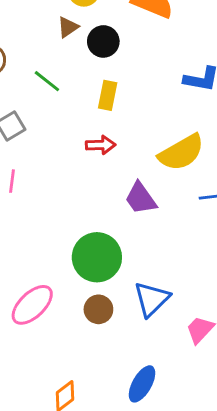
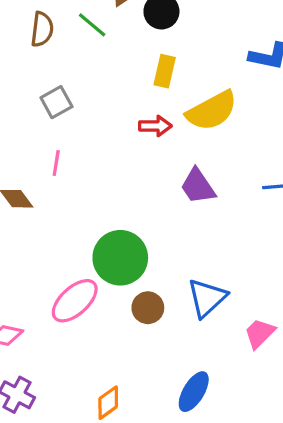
green line: (47, 81) -> (92, 25), moved
yellow semicircle: (181, 153) -> (212, 111), moved
green circle: (97, 257) -> (120, 258), moved

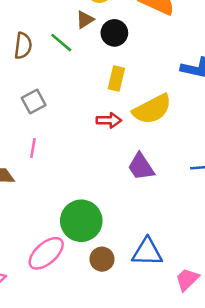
blue triangle: (207, 298) -> (147, 252), turned 44

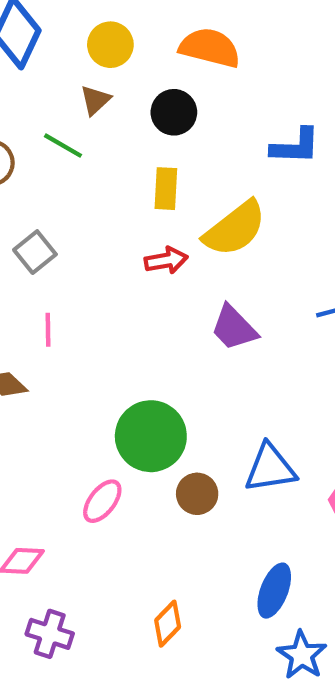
black circle: (114, 33) -> (174, 112), moved
pink ellipse: (46, 253) -> (102, 501), size x0.7

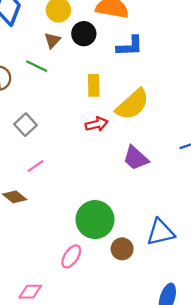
black circle: (174, 112) -> (84, 34), moved
blue L-shape: (295, 146) -> (130, 46), moved
pink line: (48, 330) -> (36, 166), turned 60

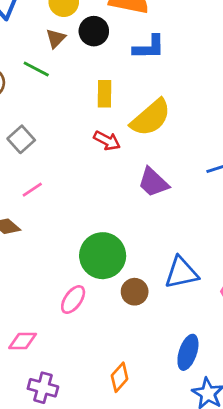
red arrow: (97, 124) -> (107, 141), turned 40

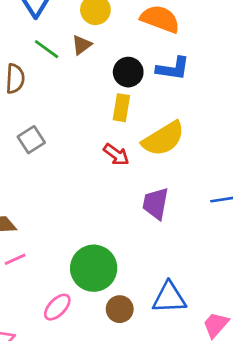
black circle: (94, 31) -> (128, 72), moved
green line: (36, 69) -> (47, 49), moved
purple trapezoid: (153, 182) -> (156, 203), turned 48
pink line: (32, 190) -> (15, 259), moved

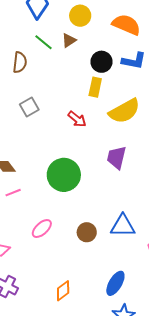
red arrow: (116, 155) -> (77, 119), moved
green circle: (94, 268) -> (64, 175), moved

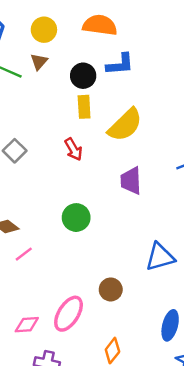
red arrow: (77, 119) -> (73, 149), turned 36
green circle: (64, 175) -> (76, 218), size x0.7
pink ellipse: (42, 229) -> (69, 314), moved, size x1.4
brown circle: (87, 232) -> (111, 289), moved

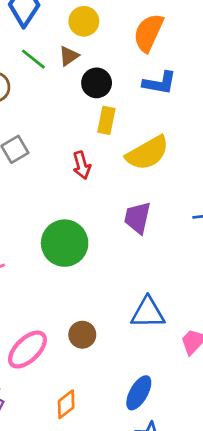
orange semicircle: (100, 25) -> (148, 33), turned -88
black circle: (83, 76) -> (97, 83), moved
green circle: (76, 218) -> (65, 243), size x1.4

